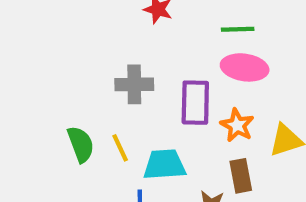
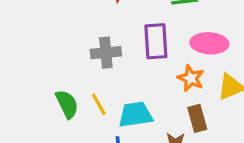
pink ellipse: (245, 67) -> (209, 43), moved
purple rectangle: (195, 103) -> (156, 41), moved

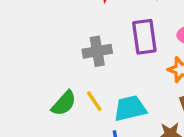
green semicircle: (67, 104) -> (64, 103), turned 72

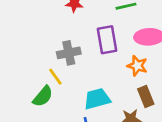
yellow line: (94, 101) -> (55, 77), moved

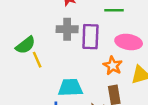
gray cross: (69, 53) -> (67, 29), moved
green semicircle: (43, 96) -> (25, 45), moved

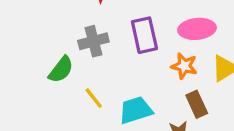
gray cross: (67, 29) -> (93, 41), moved
yellow line: (37, 60) -> (94, 98), moved

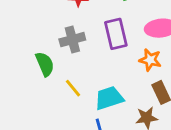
green semicircle: (61, 70) -> (45, 64), turned -60

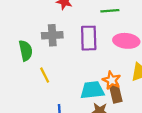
orange star: (150, 60) -> (112, 80), moved
cyan trapezoid: (109, 98) -> (92, 90), moved

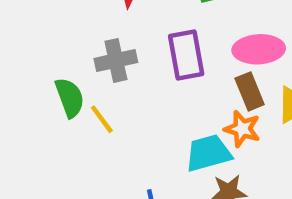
yellow line: (45, 75) -> (102, 119), moved
brown rectangle: (116, 93) -> (250, 91), moved

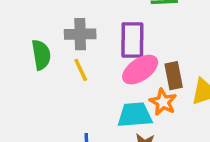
pink ellipse: (259, 49) -> (140, 70), moved, turned -42
yellow line: (102, 119) -> (81, 70), moved

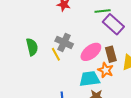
gray cross: (80, 34) -> (64, 42), moved, turned 30
purple rectangle: (132, 40) -> (113, 24), moved, turned -45

